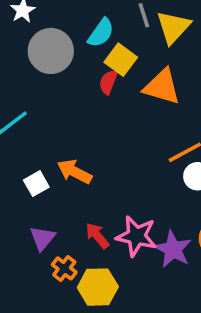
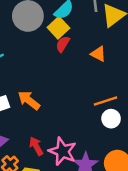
yellow square: (121, 60) -> (58, 28), moved
orange triangle: (162, 87) -> (98, 54), size x0.6

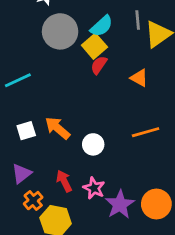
white circle: (111, 119) -> (93, 144), moved
pink star: (62, 151) -> (94, 188), size x0.7

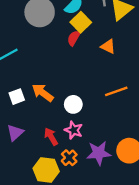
yellow square: (94, 46) -> (81, 22), moved
pink star: (94, 188) -> (74, 130), moved
orange cross: (33, 201) -> (69, 158), moved
purple star: (120, 204) -> (99, 153), turned 30

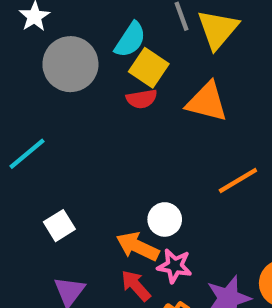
red semicircle: (74, 38) -> (142, 99), turned -119
orange triangle: (108, 46) -> (207, 102), size x1.5
orange arrow: (43, 93) -> (138, 246), moved

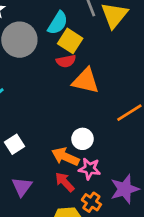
orange triangle: (207, 102) -> (86, 81), moved

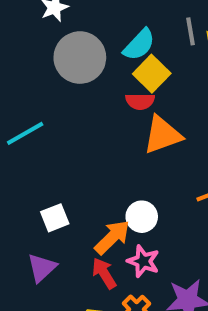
orange triangle: (86, 81) -> (162, 135), turned -44
white square: (14, 144) -> (55, 218), moved
orange arrow: (65, 157) -> (112, 237), turned 100

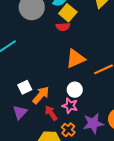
orange triangle: (162, 135) -> (75, 59), moved
white circle: (142, 217) -> (75, 90), moved
orange arrow: (112, 237) -> (41, 95), moved

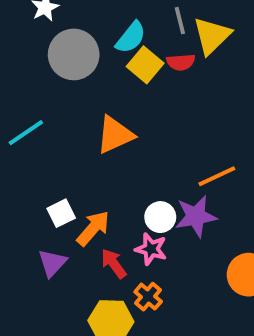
red semicircle: (63, 27) -> (181, 62), moved
orange triangle: (75, 59) -> (115, 135), moved
purple star: (93, 123) -> (196, 216), moved

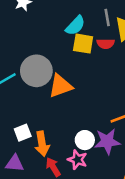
gray circle: (74, 54) -> (36, 71), moved
yellow square: (145, 65) -> (83, 44), turned -35
orange arrow: (93, 228) -> (42, 144), turned 125
purple triangle: (52, 263) -> (15, 163), turned 48

